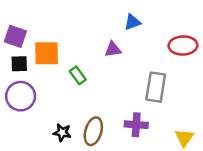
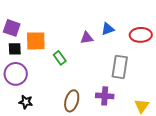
blue triangle: (132, 22) -> (108, 29), moved
black star: (62, 133) -> (26, 102), moved

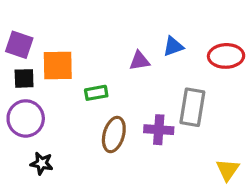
green rectangle: (60, 58) -> (96, 93), turned -64
purple cross: (105, 96) -> (159, 130), moved
brown ellipse: (72, 101) -> (114, 135), moved

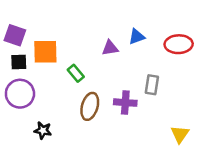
green rectangle: (96, 93) -> (76, 73), turned 60
gray rectangle: (192, 107) -> (152, 85), size x0.7
black star: (42, 163) -> (43, 130), moved

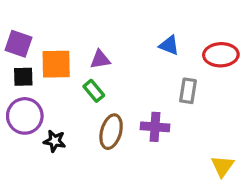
blue triangle: (137, 37) -> (169, 45), turned 42
purple triangle: (110, 48) -> (100, 59), moved
gray rectangle: (152, 85) -> (188, 91), moved
black star: (43, 130) -> (55, 141), moved

